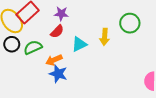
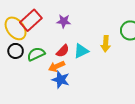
red semicircle: (57, 32) -> (63, 51), moved

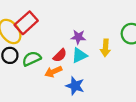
purple star: (64, 21) -> (78, 37), moved
blue star: (61, 80) -> (75, 86), moved

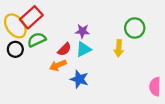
yellow arrow: (105, 48) -> (119, 48), moved
green semicircle: (32, 59) -> (37, 40), moved

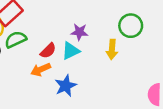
purple star: (82, 31) -> (79, 32), moved
blue star: (79, 79) -> (66, 86), turned 30

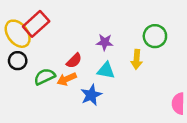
green semicircle: (16, 39) -> (45, 77), moved
cyan triangle: (71, 51) -> (106, 70), moved, turned 36

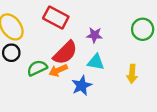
red rectangle: (36, 24) -> (56, 18), moved, turned 70
yellow arrow: (137, 59) -> (132, 74), moved
red semicircle: (74, 61) -> (65, 53), size x1.6

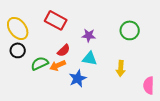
red semicircle: (65, 53) -> (64, 50), size x0.6

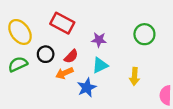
black circle: (18, 50) -> (46, 54), moved
cyan triangle: (90, 58) -> (100, 65), turned -35
green semicircle: (40, 63) -> (18, 64), moved

